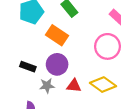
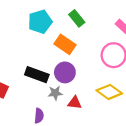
black rectangle: (28, 67) -> (37, 75), size x1.5
red triangle: (74, 86) -> (75, 103), moved

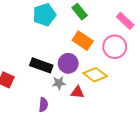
orange rectangle: (65, 44) -> (83, 41), moved
yellow diamond: (109, 92) -> (95, 75), moved

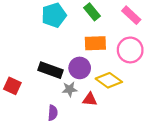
pink rectangle: (125, 21) -> (131, 15), moved
orange rectangle: (83, 41) -> (95, 43), turned -36

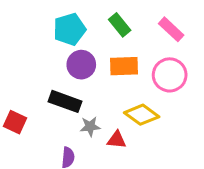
purple circle: (80, 68) -> (81, 65), moved

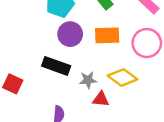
gray star: (90, 126) -> (88, 80), moved

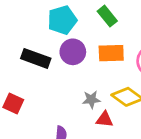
black rectangle: (56, 66) -> (36, 58), moved

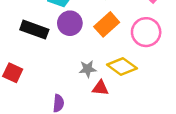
orange rectangle: (111, 53) -> (107, 24), turned -40

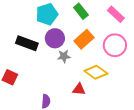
gray star: (88, 69) -> (64, 56), moved

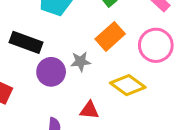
purple circle: (55, 38) -> (51, 72), moved
red triangle: (79, 89) -> (89, 110), moved

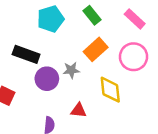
yellow diamond: (128, 85) -> (110, 90), turned 48

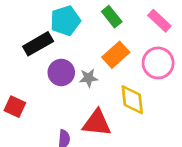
black rectangle: (26, 54) -> (38, 44), moved, turned -50
purple circle: (47, 79) -> (61, 72), moved
red triangle: (79, 110) -> (97, 123), size x1.6

